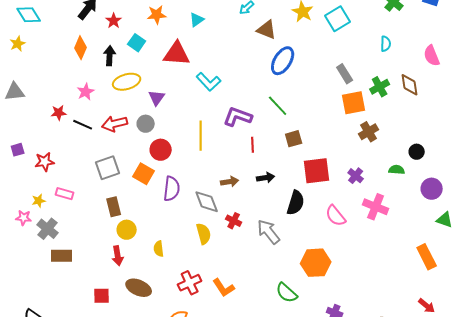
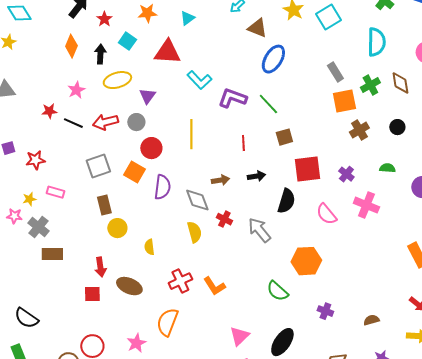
cyan semicircle: (386, 44) -> (376, 42), size x1.8
purple L-shape: (238, 117) -> (232, 98), moved
black circle: (417, 152) -> (397, 127), moved
red arrow: (118, 256) -> (100, 267), moved

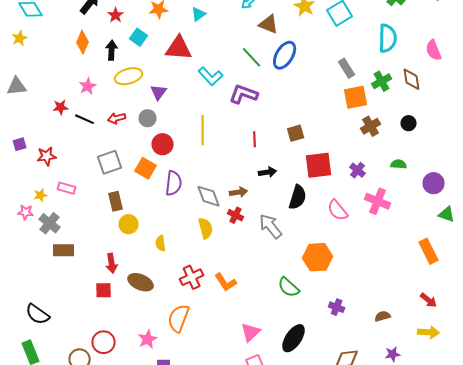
green line: (268, 104) -> (252, 57), moved
red arrow: (105, 122) -> (117, 118), size x0.7
brown arrow: (220, 180) -> (239, 192), moved

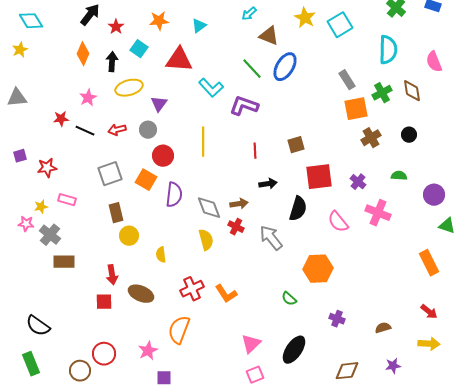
green semicircle: (289, 287) -> (289, 299), size x0.7

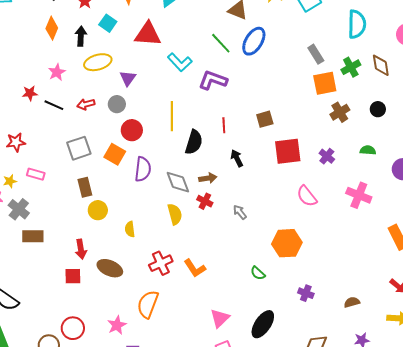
black arrow: (268, 184) -> (237, 158), turned -108
black semicircle: (298, 209) -> (194, 142), moved
pink cross: (378, 213) -> (359, 195), moved
gray arrow: (271, 238) -> (240, 212), size x0.6

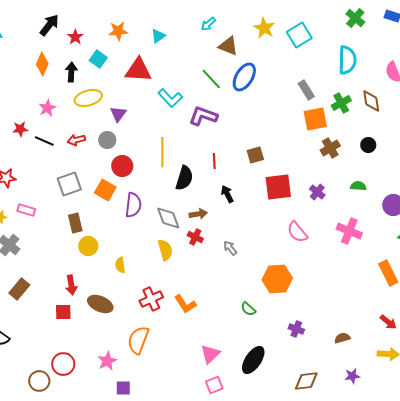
brown rectangle: (33, 236) -> (19, 289), moved, turned -50

